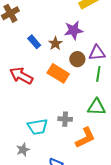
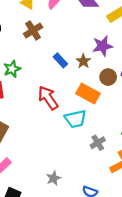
red arrow: (21, 76) -> (48, 98), turned 30
gray cross: (65, 119) -> (98, 143), turned -32
cyan trapezoid: (38, 127) -> (75, 119), moved

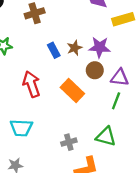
brown star: (83, 61) -> (75, 48), moved
brown circle: (108, 77) -> (95, 70), moved
cyan trapezoid: (75, 119) -> (21, 128), moved

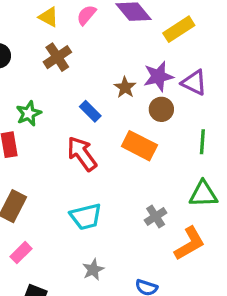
blue rectangle: (54, 50) -> (90, 111), moved
purple triangle: (120, 78) -> (194, 83), moved, turned 36

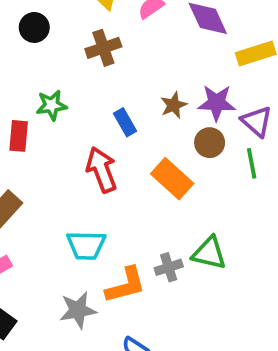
green line: (202, 142) -> (252, 163), moved, turned -30
green triangle: (203, 194) -> (209, 253), moved
orange L-shape: (190, 244) -> (126, 285), moved
gray star: (93, 270) -> (78, 310), size x1.4

